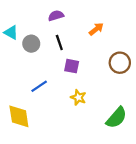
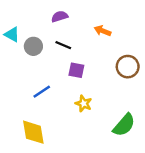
orange arrow: (96, 29) -> (103, 31), turned -120
black line: (59, 43) -> (63, 45), turned -48
yellow diamond: (19, 116) -> (33, 132), moved

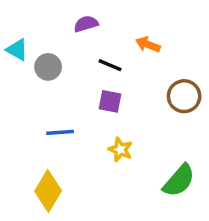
black line: (63, 45) -> (110, 65), moved
blue line: (42, 92) -> (60, 132), turned 30
yellow diamond: (33, 132) -> (48, 191), turned 40

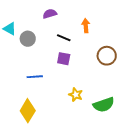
orange arrow: (148, 45) -> (86, 26), turned 64
yellow star: (120, 150) -> (76, 95), moved
green semicircle: (179, 181) -> (104, 105), turned 30

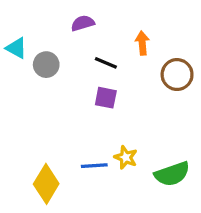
brown circle: (107, 56) -> (177, 75), moved
blue line: (35, 77) -> (94, 166), moved

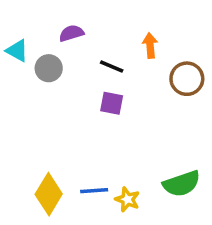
purple semicircle: (83, 23) -> (71, 33), moved
yellow star: (126, 157) -> (127, 199), moved
blue line: (94, 166) -> (94, 191), moved

